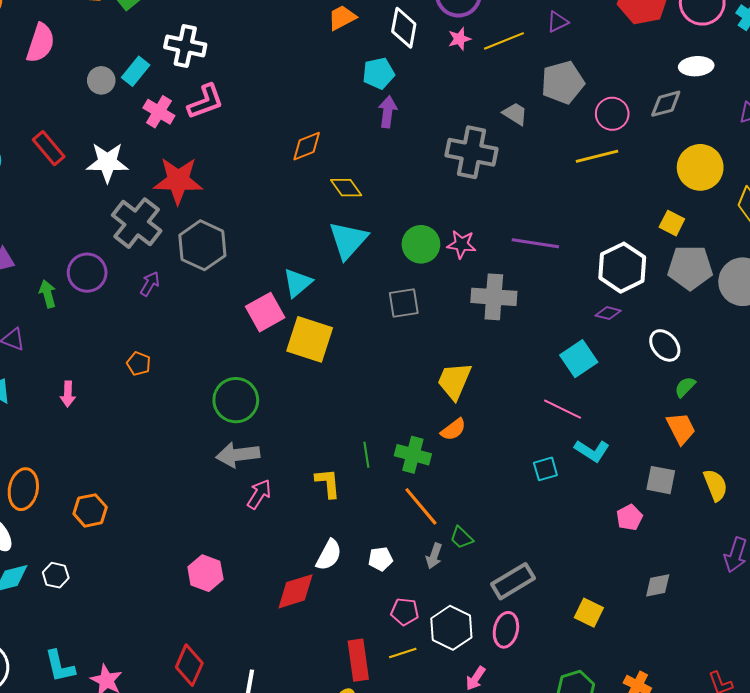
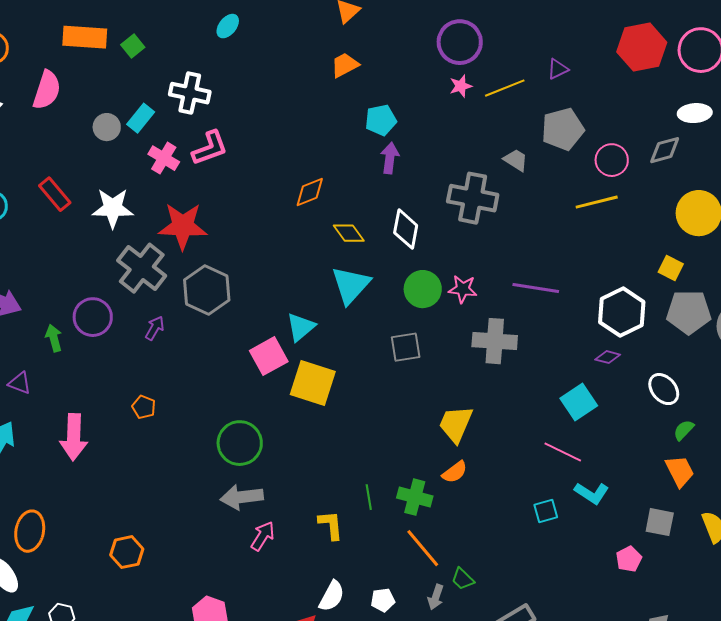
white diamond: (404, 28) -> (406, 229), moved
pink arrow: (68, 394) -> (74, 437), size x1.8
orange hexagon: (90, 510) -> (127, 552), moved

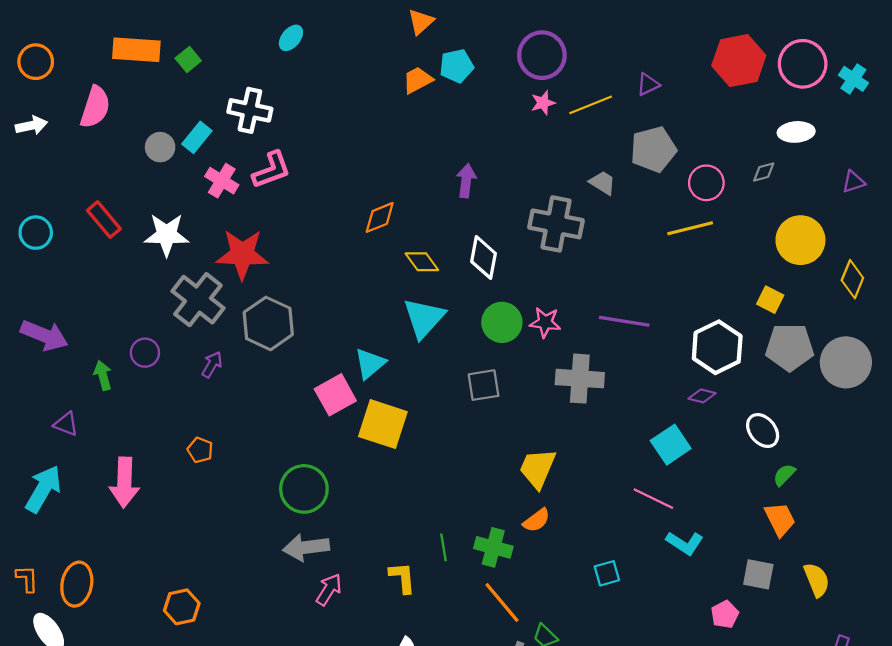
cyan pentagon: (381, 120) -> (456, 66), moved
gray diamond: (665, 150) -> (764, 172), size x0.7
purple circle: (93, 317) -> (145, 353), size x0.7
cyan square: (546, 511) -> (607, 573), moved

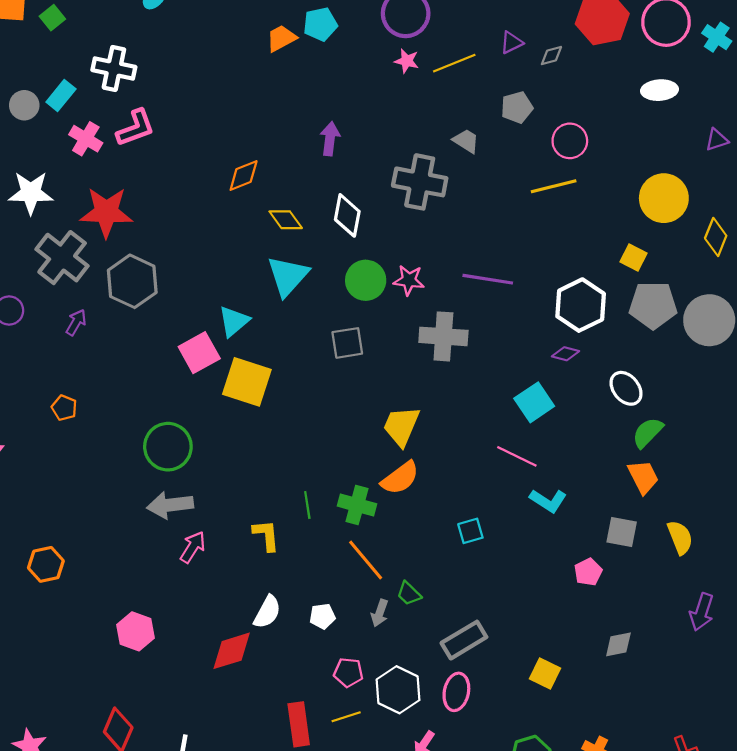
pink star: (543, 103) -> (407, 61), turned 30
gray pentagon: (653, 149) -> (517, 107), size x0.7
gray diamond: (764, 172) -> (551, 56), moved
green semicircle: (784, 475) -> (648, 433), size x1.4
orange semicircle: (537, 520) -> (400, 478), size x1.4

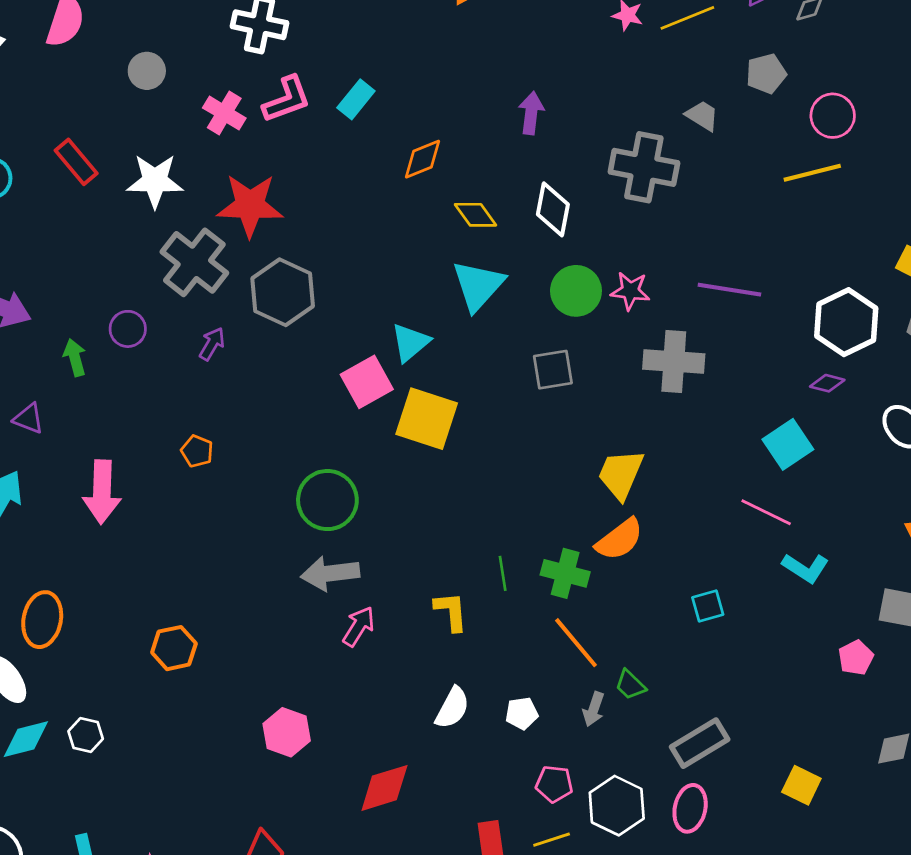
cyan rectangle: (61, 96) -> (356, 99), moved
red diamond: (232, 651) -> (384, 788), moved

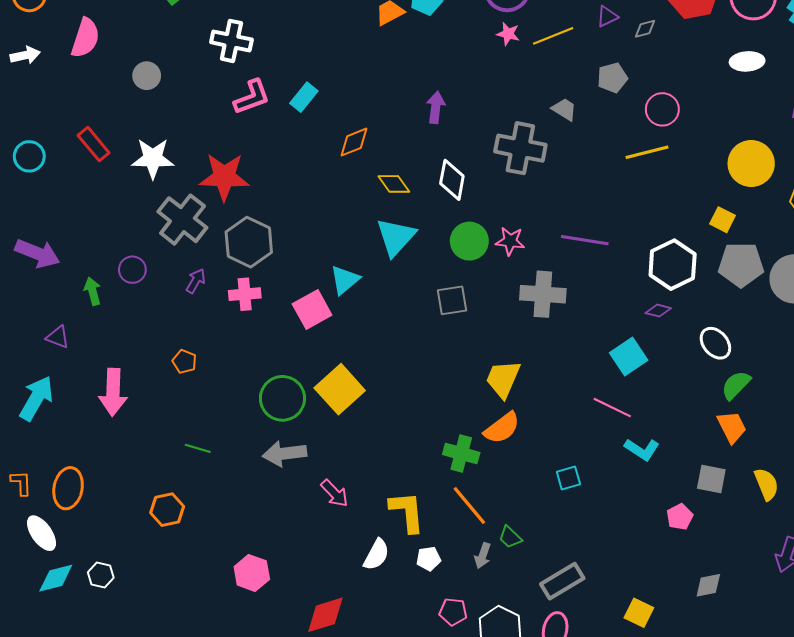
pink cross: (224, 113) -> (245, 294), moved, turned -36
yellow square: (427, 419) -> (340, 389), moved, turned 30
green line: (503, 573) -> (198, 448), moved, turned -65
yellow L-shape: (451, 611) -> (407, 512), moved, size x1.4
pink arrow: (359, 626) -> (335, 493), moved, turned 104

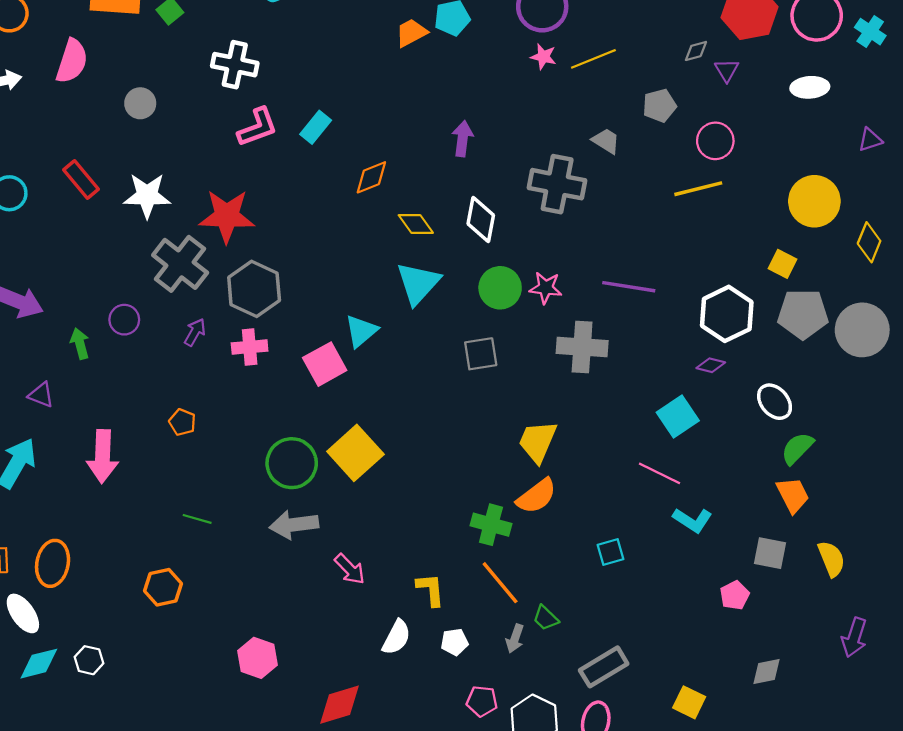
purple triangle: (607, 16) -> (727, 70), moved, turned -35
yellow L-shape: (407, 512) -> (431, 590), size x0.7

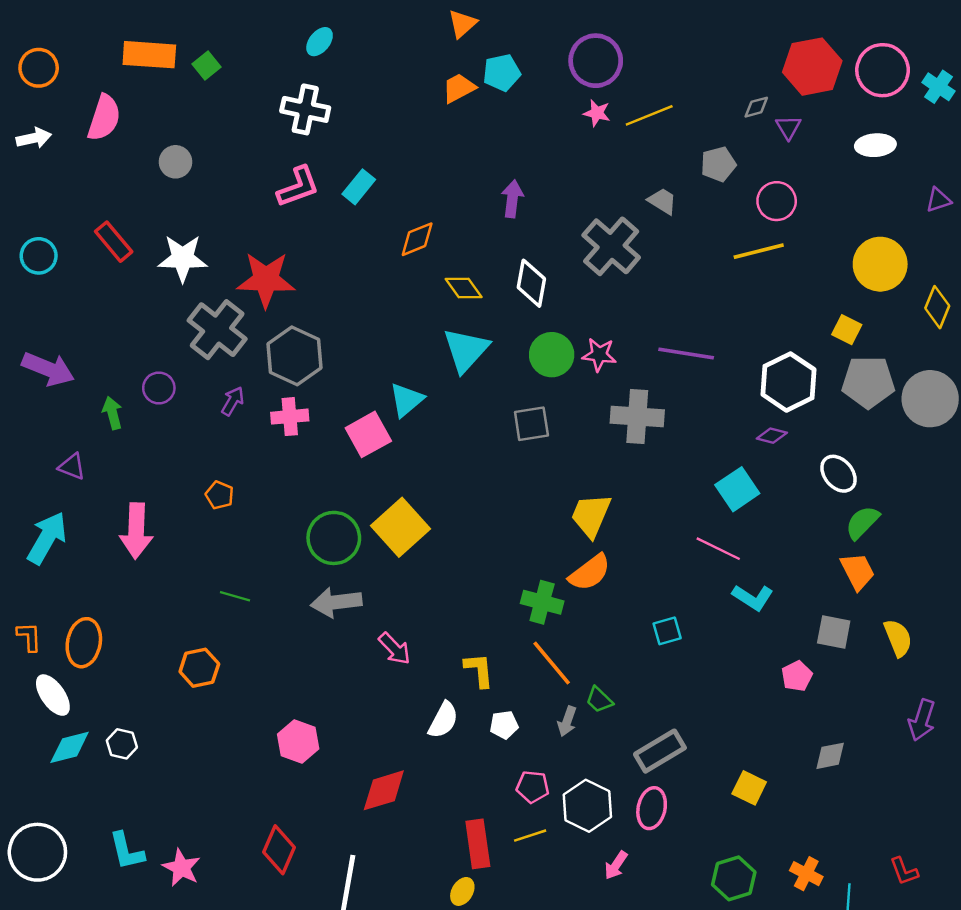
white cross: (235, 65) -> (305, 109), moved
gray cross: (557, 184) -> (611, 246), turned 30

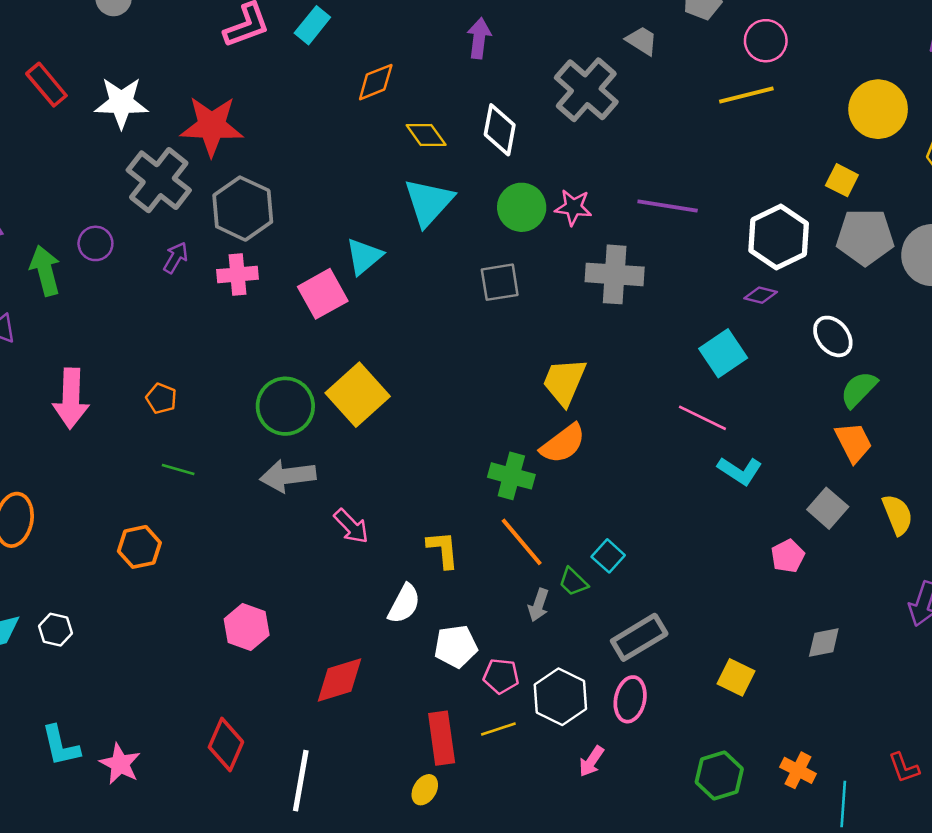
green arrow: (112, 413) -> (45, 271), size x1.4
orange pentagon: (220, 495) -> (161, 398), moved
cyan square: (667, 631) -> (608, 556), moved, turned -32
gray square: (834, 632) -> (828, 508), turned 30
white pentagon: (504, 725) -> (456, 646), moved, size x1.4

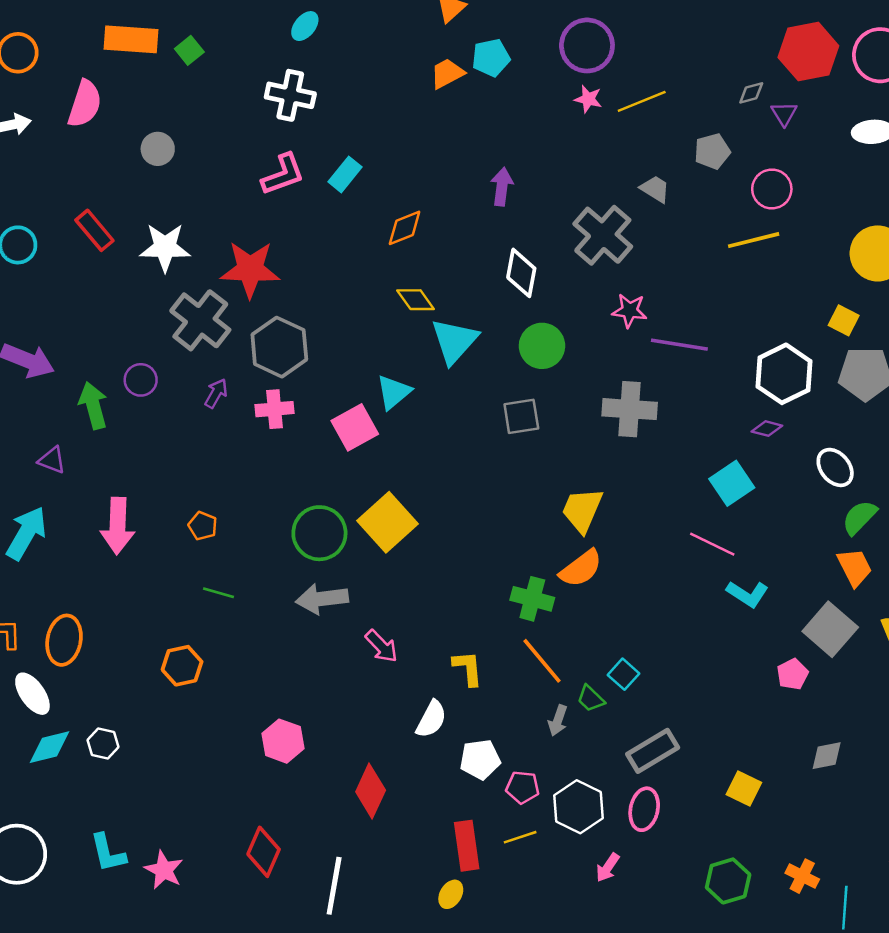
yellow diamond: (426, 135) -> (416, 300), moved
pink star: (573, 207) -> (630, 311), moved
gray square: (828, 508) -> (830, 629), size x1.4
red diamond: (340, 680) -> (371, 791), turned -48

